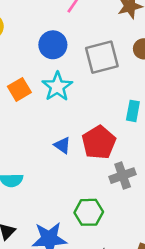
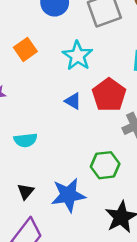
cyan star: (57, 87) -> (78, 56), moved

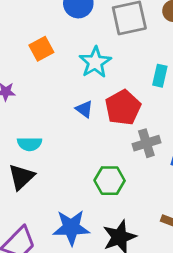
black triangle: (26, 191) -> (21, 177), moved, size x1.5
blue star: (68, 195) -> (71, 228), moved

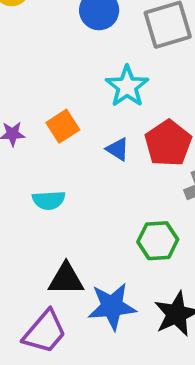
orange square: (41, 49) -> (63, 126), moved
black triangle: (21, 177) -> (66, 279), moved, turned 48

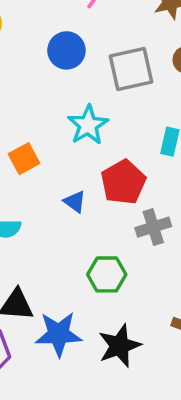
blue triangle: (118, 149) -> (75, 202), moved

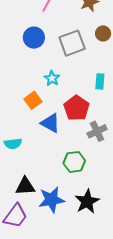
cyan star: (88, 125) -> (52, 78), size x0.7
orange square: (24, 159) -> (33, 100), moved
blue triangle: (75, 202) -> (50, 123), size x1.5

